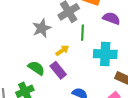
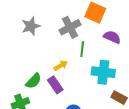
gray star: (42, 28) -> (31, 26), moved
green semicircle: (36, 68) -> (33, 81), turned 96

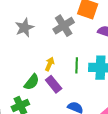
green line: (82, 49) -> (77, 65), moved
yellow arrow: (61, 65) -> (50, 64), moved, turned -32

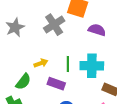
yellow arrow: (50, 64) -> (41, 63), turned 48
purple rectangle: (54, 84) -> (56, 84), moved, turned -30

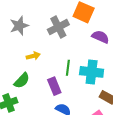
yellow arrow: (41, 63) -> (33, 56), moved
purple rectangle: (56, 84) -> (54, 86), turned 42

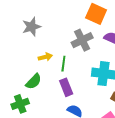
gray cross: (58, 27) -> (82, 40), moved
green line: (68, 68) -> (63, 64), moved

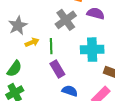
gray star: (31, 27) -> (18, 26), moved
green semicircle: (34, 82) -> (14, 69), moved

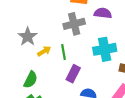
gray cross: (66, 20) -> (74, 24), turned 30
purple rectangle: (57, 69) -> (73, 74), turned 66

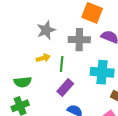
gray star: (28, 37) -> (46, 30), moved
green semicircle: (31, 80) -> (23, 82), turned 42

